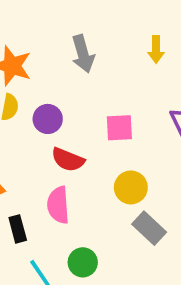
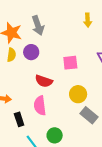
gray arrow: (83, 54) -> (38, 25), moved
purple circle: (48, 119) -> (31, 52), moved

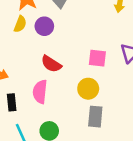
pink square: (70, 63) -> (97, 58), moved
gray rectangle: (89, 115) -> (95, 117), turned 42

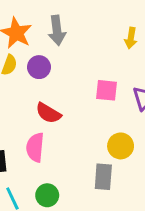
pink square: (97, 58) -> (106, 90), moved
yellow circle: (88, 89) -> (121, 146), moved

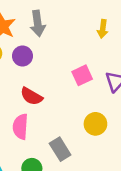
pink square: (106, 90) -> (82, 75), turned -30
gray rectangle: (103, 177) -> (60, 149), moved, turned -35

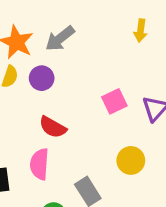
gray arrow: (38, 23) -> (60, 38), turned 60
yellow arrow: (103, 29) -> (141, 31), moved

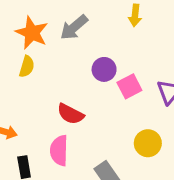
yellow arrow: (141, 31) -> (135, 15), moved
purple circle: (42, 78) -> (104, 69), moved

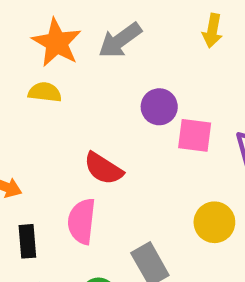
yellow semicircle: (27, 67) -> (45, 92), turned -105
pink square: (129, 86) -> (195, 135), turned 30

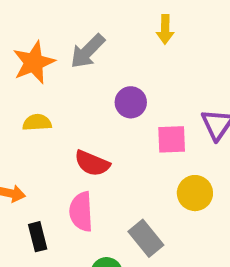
orange star: (57, 43) -> (34, 62), turned 30
yellow semicircle: (45, 92) -> (37, 122), moved
pink square: (195, 135) -> (172, 139), moved

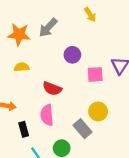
yellow arrow: (165, 29) -> (90, 15), turned -32
orange star: (34, 62) -> (19, 34), turned 30
yellow circle: (195, 193) -> (98, 111), moved

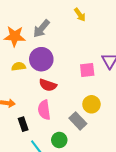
purple circle: (72, 55) -> (41, 59), moved, size x1.5

